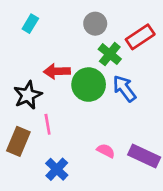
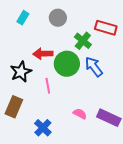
gray circle: (95, 24) -> (58, 18), moved
red rectangle: (140, 37) -> (106, 28), turned 50
pink line: (48, 124) -> (48, 86), moved

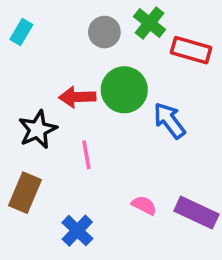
cyan rectangle: (23, 18) -> (21, 32), moved
green cross: (83, 41) -> (150, 23), moved
green circle: (67, 64) -> (124, 90), moved

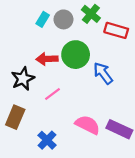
cyan rectangle: (21, 32) -> (43, 19), moved
pink line: (86, 155) -> (53, 94), turned 63
pink semicircle: (144, 205) -> (88, 125), size x1.6

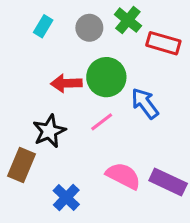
cyan rectangle: (43, 19) -> (43, 26), moved
black star: (23, 79) -> (49, 131), moved
pink line: (53, 94) -> (102, 122), moved

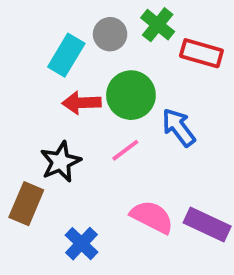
cyan rectangle: (43, 26) -> (66, 55), moved, size x1.5

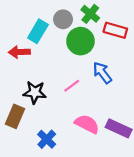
green circle: (131, 95) -> (80, 41), moved
red arrow: (82, 103) -> (19, 52), moved
black star: (61, 162) -> (35, 92), turned 30

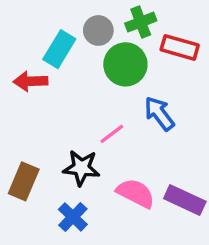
green cross: (90, 14) -> (141, 22), turned 30
black star: (35, 92) -> (81, 168), moved

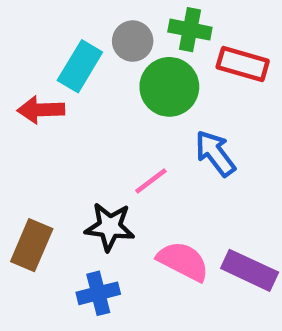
green cross: (141, 22) -> (190, 30), turned 32
blue cross: (73, 217) -> (98, 293), turned 32

